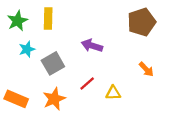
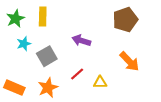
orange arrow: (146, 69) -> (129, 61), size x1.5

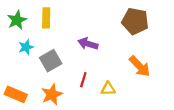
brown pentagon: (125, 20) -> (135, 21), turned 30
red line: (77, 74) -> (83, 80), turned -32

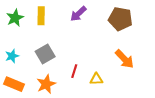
purple arrow: (88, 44) -> (78, 14), moved, turned -60
cyan star: (26, 47) -> (12, 56), moved

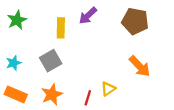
yellow rectangle: (41, 16) -> (61, 28), moved
red line: (74, 71) -> (88, 98), moved
yellow triangle: (96, 79) -> (108, 89), turned -32

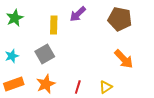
yellow triangle: (108, 89) -> (106, 87), moved
orange rectangle: (16, 94) -> (14, 84), turned -42

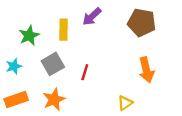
green star: (15, 18) -> (29, 36), moved
orange arrow: (124, 59) -> (146, 70), turned 30
red line: (78, 87) -> (85, 72), moved

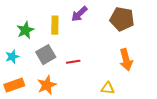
red line: (85, 72) -> (73, 62), turned 64
yellow triangle: (125, 103) -> (108, 88), turned 40

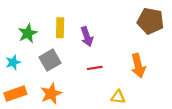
purple arrow: (79, 14) -> (87, 37), moved, turned -66
brown pentagon: (122, 19) -> (151, 21), moved
red line: (73, 62) -> (95, 68), moved

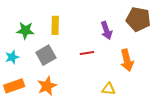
green star: (28, 33) -> (25, 31), turned 30
purple arrow: (87, 37) -> (106, 31), moved
red line: (95, 68) -> (87, 53), moved

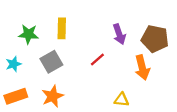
brown pentagon: (138, 19) -> (155, 39), moved
red line: (87, 53) -> (97, 59), turned -32

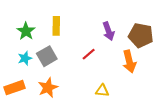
green star: (28, 34) -> (26, 31), turned 30
cyan star: (13, 64) -> (25, 58), moved
yellow triangle: (122, 100) -> (102, 91), moved

